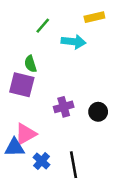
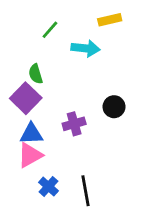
purple square: (22, 85) -> (26, 98), turned 30
black circle: (98, 112) -> (114, 107), moved
blue triangle: (14, 147) -> (31, 134), moved

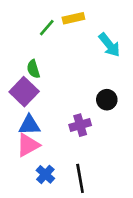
yellow rectangle: (110, 20) -> (73, 18), moved
cyan arrow: (86, 48) -> (109, 45), moved, turned 45
purple cross: (74, 124) -> (80, 125), moved

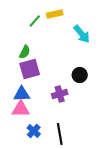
green semicircle: (33, 69) -> (25, 52), turned -136
purple square: (24, 92) -> (30, 69), moved, turned 30
pink triangle: (28, 145) -> (21, 109), turned 30

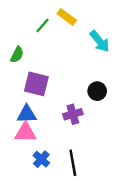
yellow rectangle: (55, 14) -> (67, 17), turned 49
green semicircle: (25, 52) -> (17, 55), moved
purple square: (30, 69) -> (36, 84), turned 30

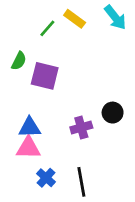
cyan arrow: (100, 41) -> (115, 17), moved
purple square: (36, 84) -> (45, 76), moved
black circle: (97, 91) -> (113, 113), moved

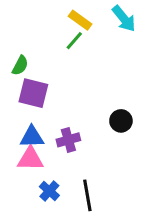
green line: (47, 28) -> (74, 41), moved
purple square: (45, 76) -> (33, 93), moved
purple cross: (81, 127) -> (68, 140), moved

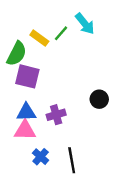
cyan arrow: (124, 19) -> (85, 24), moved
yellow rectangle: (80, 20) -> (39, 38), moved
green semicircle: (20, 65) -> (17, 54), size x1.5

